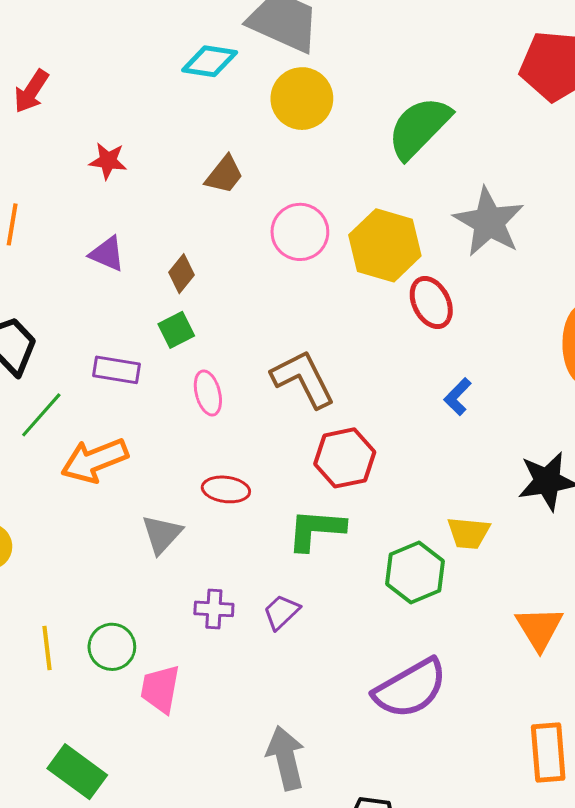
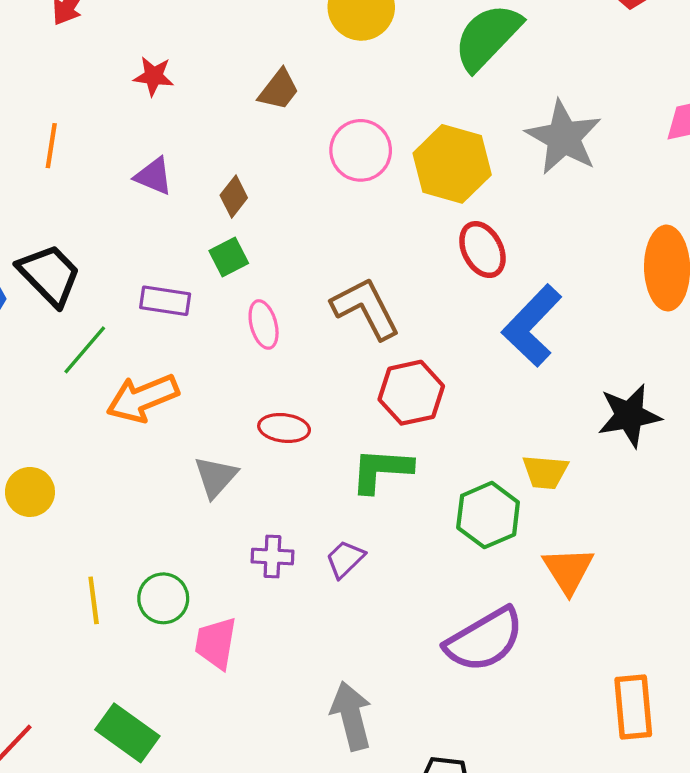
red ellipse: (431, 303) -> (482, 250), moved
blue L-shape: (458, 397) -> (532, 326), size x2.0
orange triangle: (539, 628) -> (568, 570), moved

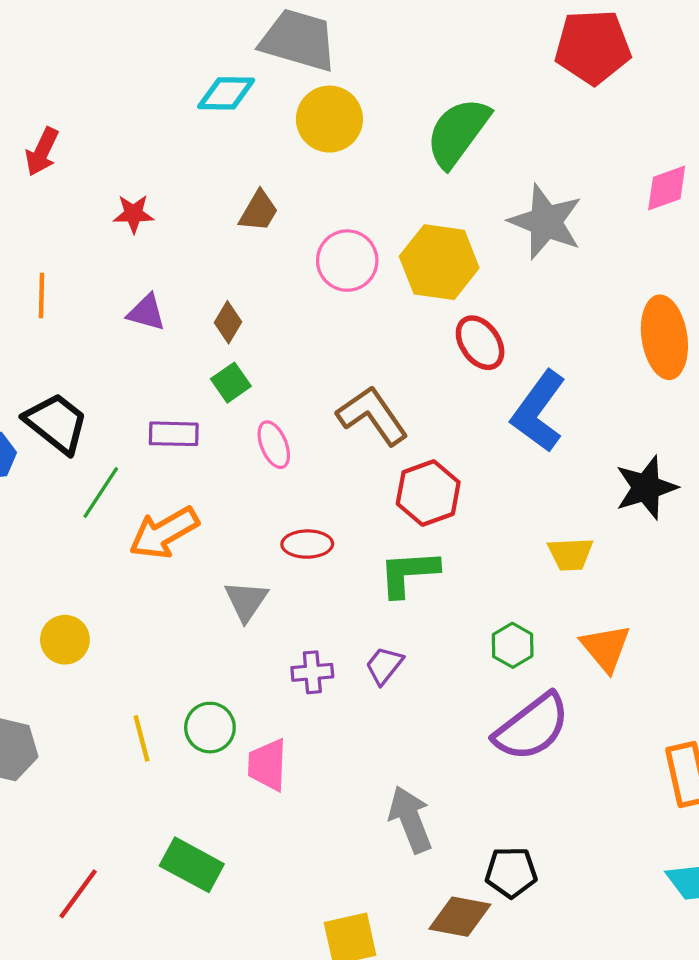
green hexagon: (488, 515) -> (513, 645), moved, size x0.7

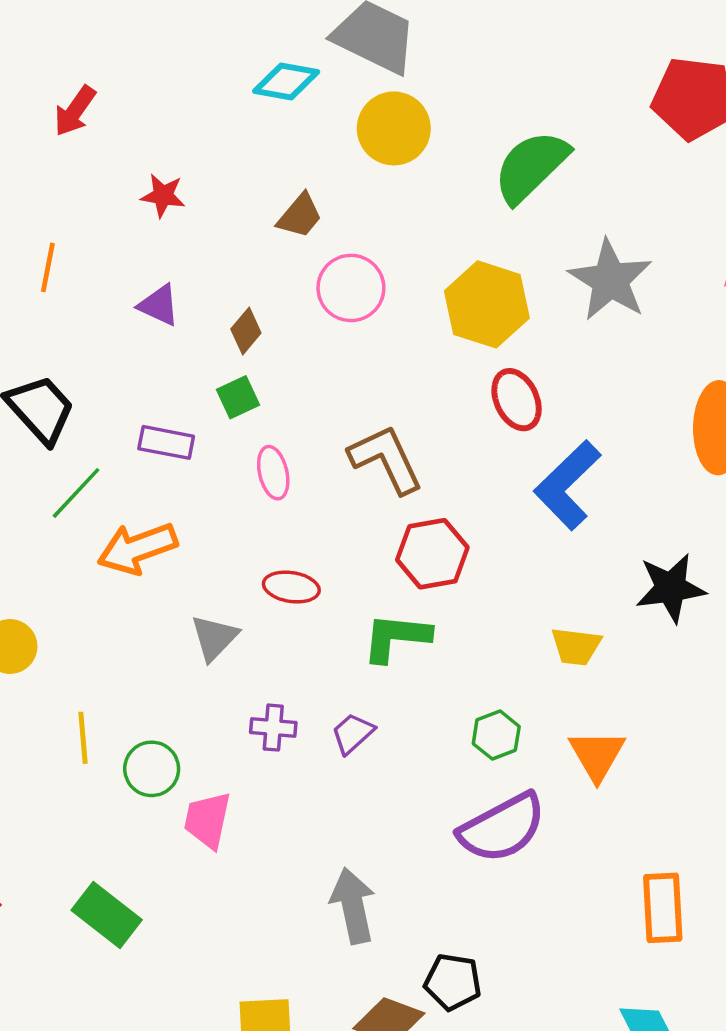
pink circle: (347, 261) -> (351, 288), moved
yellow line: (142, 738) -> (83, 738), moved

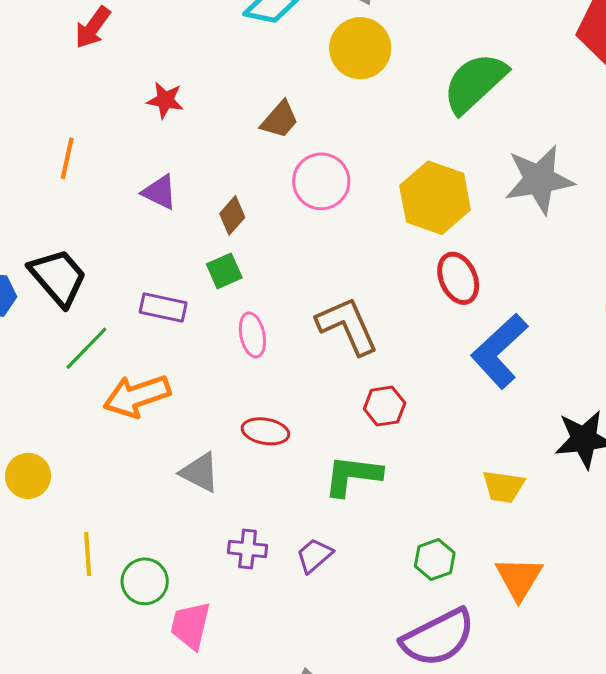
gray star: (610, 280) -> (539, 180), turned 30
red hexagon: (432, 554) -> (385, 406), size x0.7
gray triangle: (214, 638) -> (200, 472), turned -48

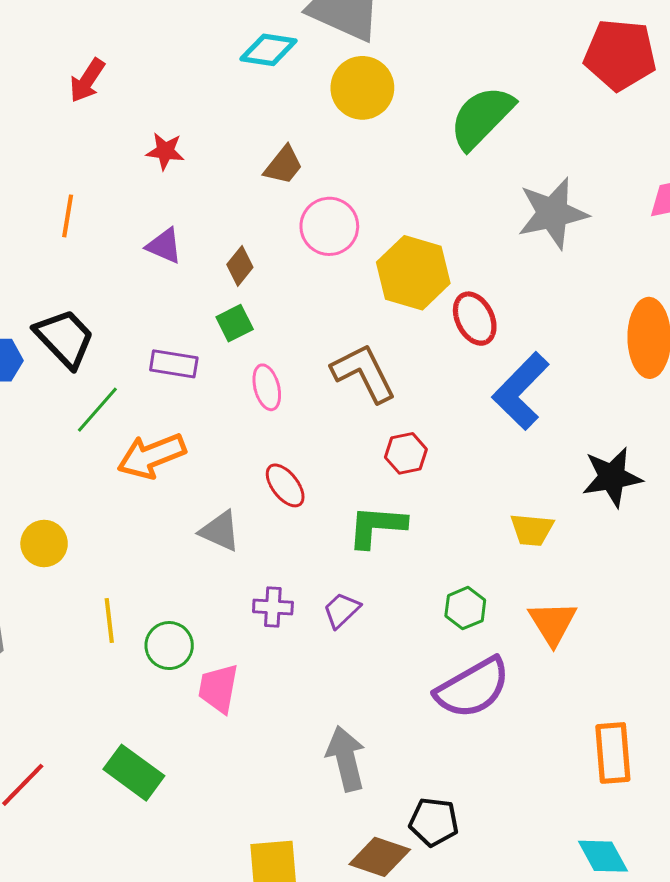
yellow hexagon: (435, 198) -> (413, 273), moved
red ellipse: (265, 431) -> (285, 485), turned 45

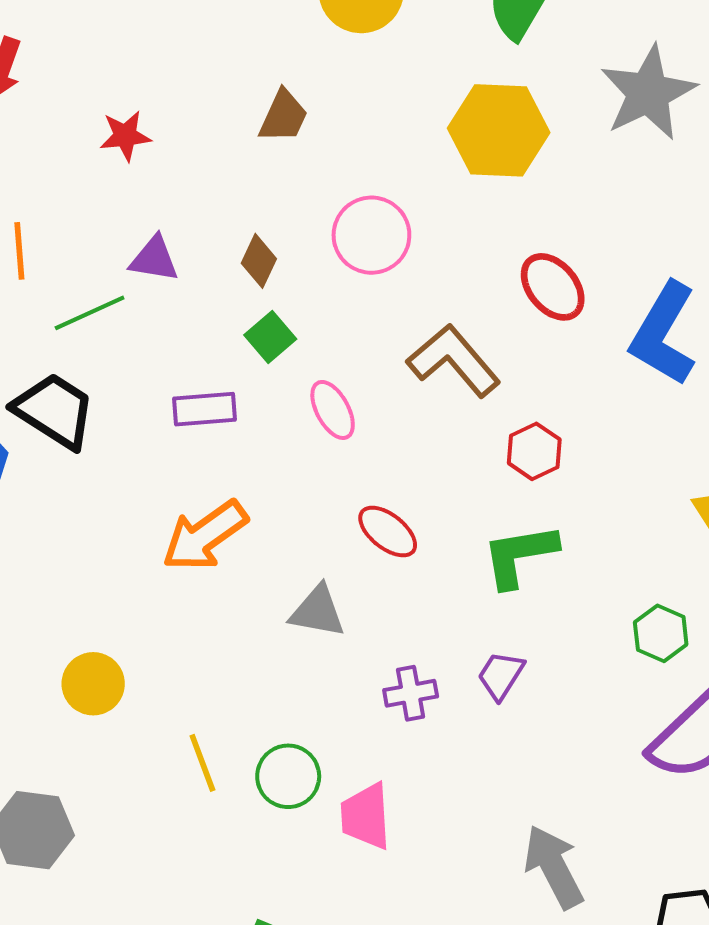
pink circle: (329, 226) -> (371, 235), moved
yellow hexagon: (413, 273) -> (499, 130), moved
red ellipse: (475, 319) -> (553, 287), moved
green line: (97, 410) -> (90, 313), moved, turned 38

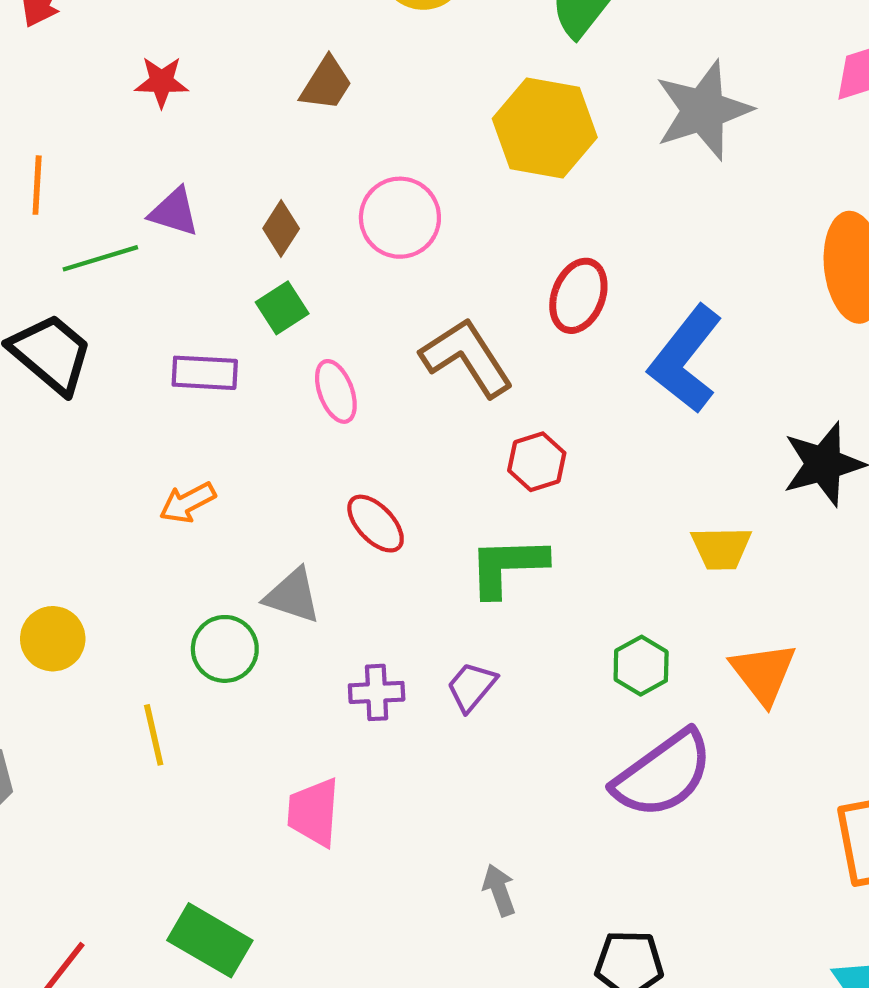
red ellipse: (553, 287) -> (578, 296), turned 54
orange arrow: (205, 536) -> (188, 503), size x0.6
green circle: (288, 776) -> (225, 649), moved
gray arrow: (554, 867) -> (499, 890), size x0.6

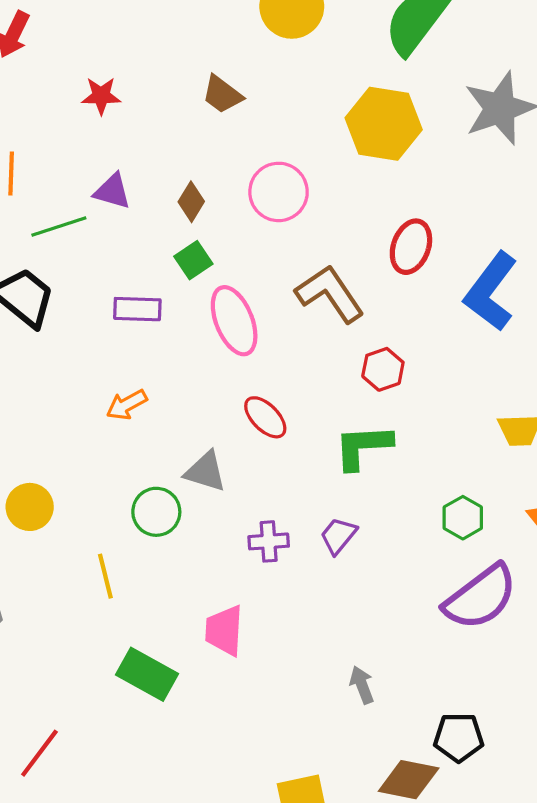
brown trapezoid: (326, 84) -> (222, 95), turned 96
pink ellipse: (336, 391) -> (234, 321), size x1.5
green rectangle: (210, 940) -> (147, 674), moved

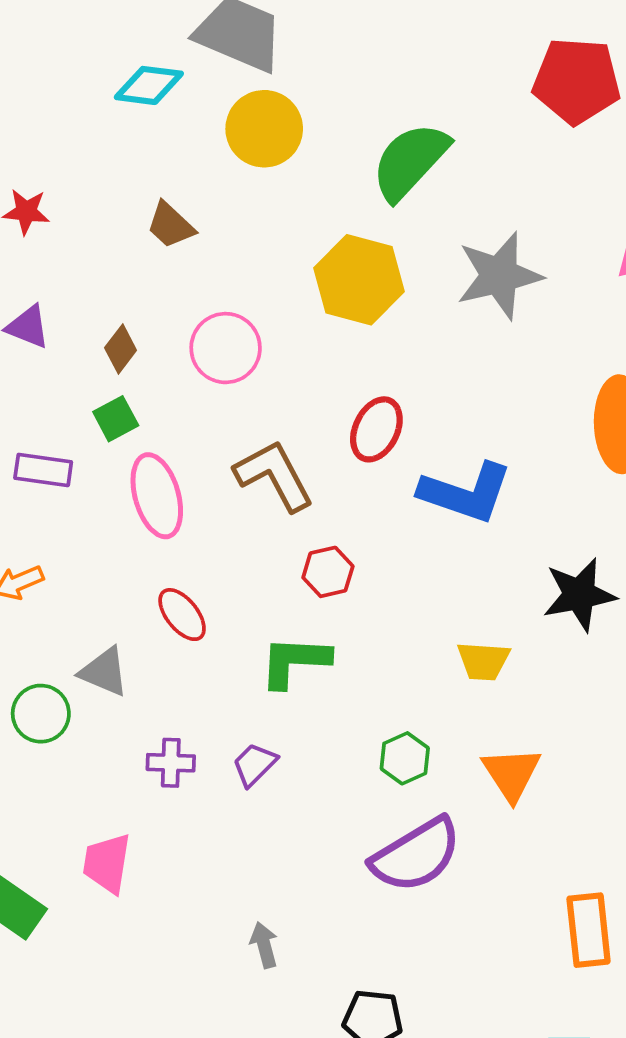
blue L-shape: (491, 292) -> (466, 493), turned -114

